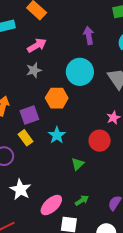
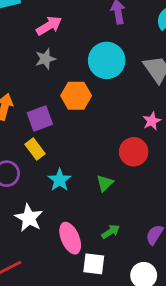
cyan star: (57, 135) -> (60, 180), moved
pink ellipse: (51, 205) -> (70, 238), turned -70

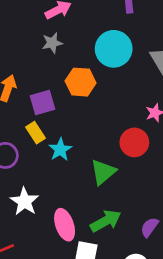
cyan star: (60, 180) -> (60, 150), moved
green triangle: (105, 183) -> (103, 172), size x1.5
green arrow: (111, 232) -> (106, 221), size x1.6

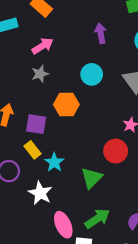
cyan circle: (114, 49) -> (92, 74), size x0.7
purple square: (42, 102) -> (36, 124), turned 30
white star: (24, 201) -> (40, 193), moved

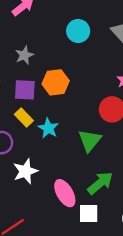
gray star: (40, 74) -> (24, 55), moved
orange hexagon: (66, 105) -> (56, 82), moved
white star: (40, 193) -> (25, 171), moved, turned 30

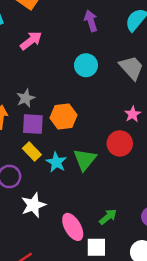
gray star: (24, 55) -> (26, 98), moved
green triangle: (90, 140) -> (85, 160), moved
green arrow: (100, 183) -> (108, 217), size x0.7

